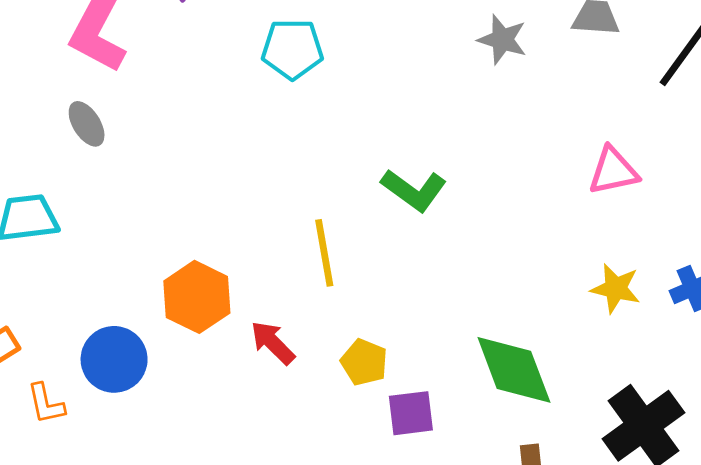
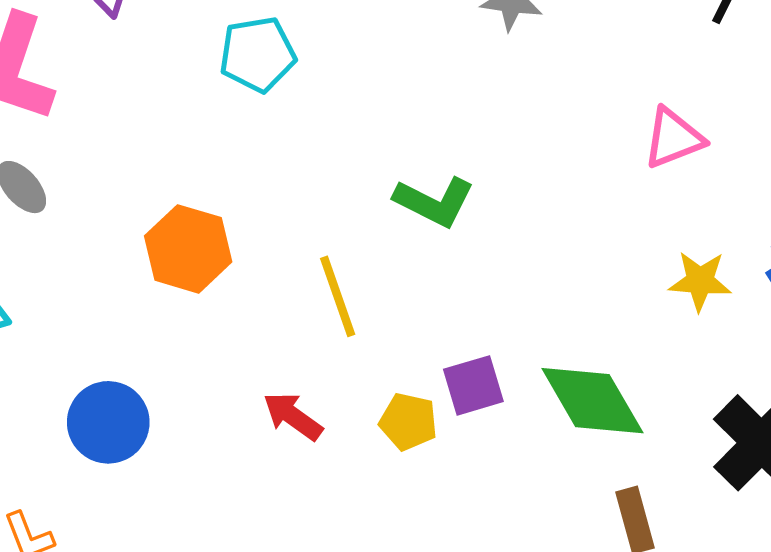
orange hexagon: (197, 297) -> (188, 249), moved
blue circle: (114, 359) -> (108, 422), moved
purple square: (411, 413) -> (473, 385), moved

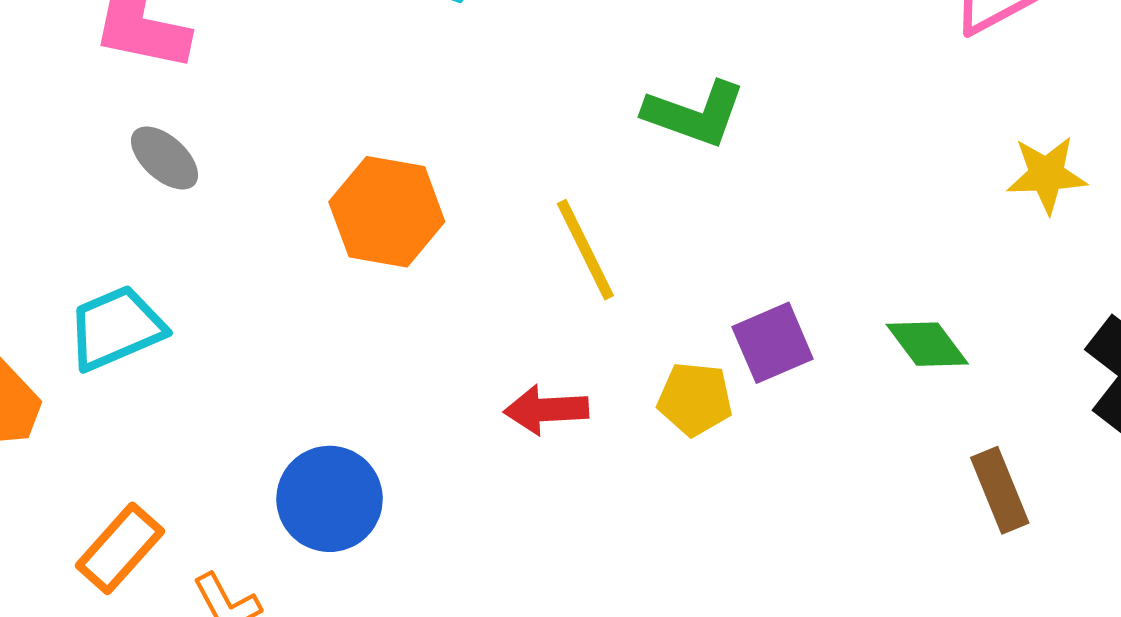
green diamond: (592, 401) -> (927, 344), size x0.6
red arrow: (293, 416) -> (546, 410), turned -32
blue circle: (108, 422) -> (330, 499), moved

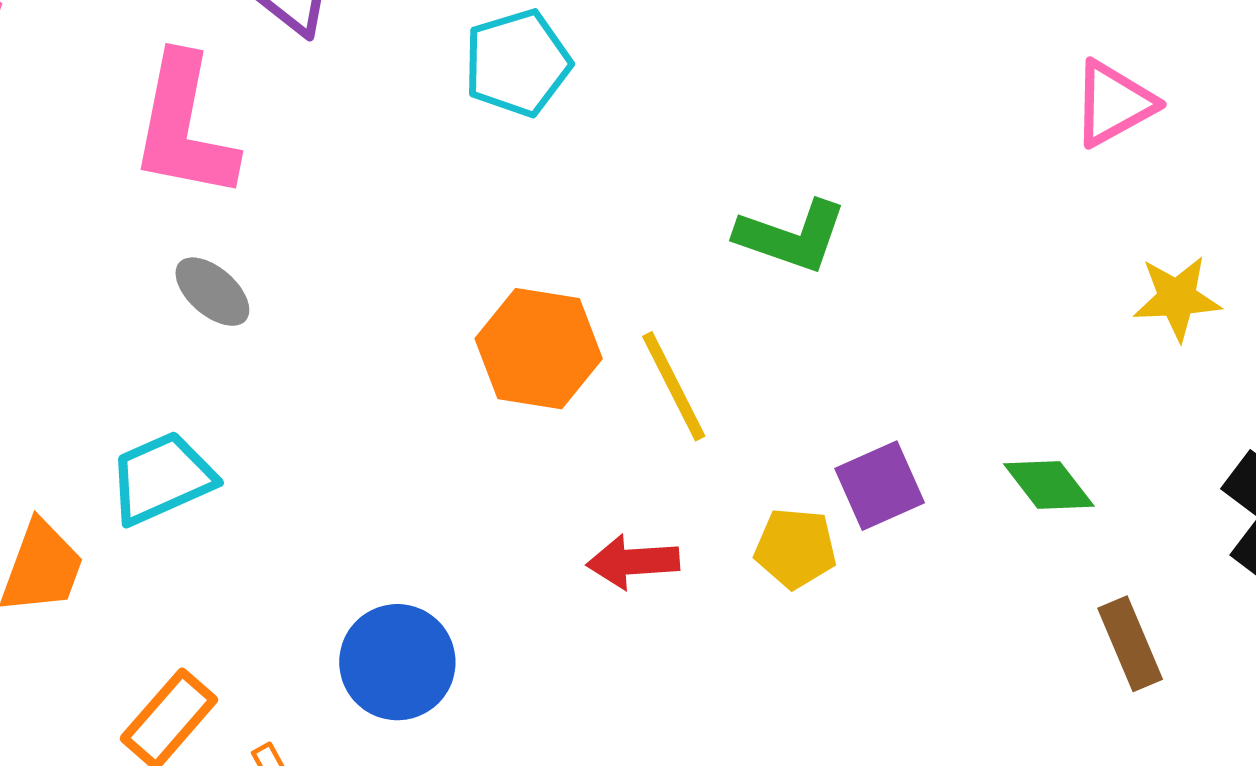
orange hexagon: (387, 212) -> (539, 349), moved

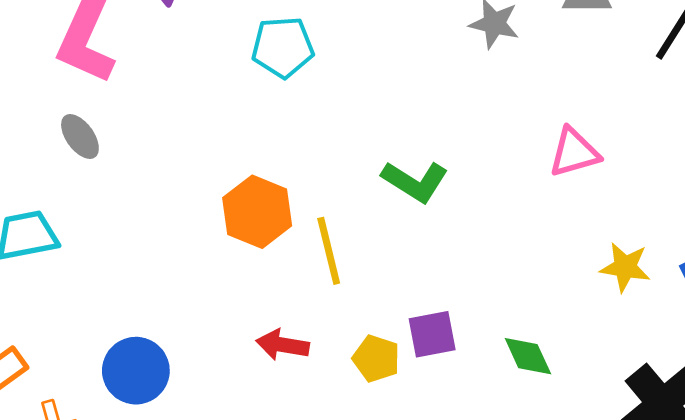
pink triangle: (1114, 103) -> (574, 152), moved

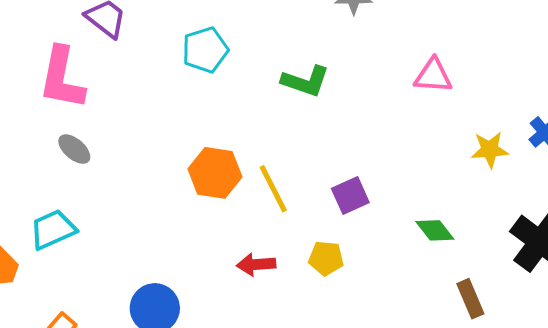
pink triangle: (574, 152) -> (433, 76), turned 33
green L-shape: (415, 181) -> (305, 81), moved
purple square: (432, 334) -> (350, 196), moved

